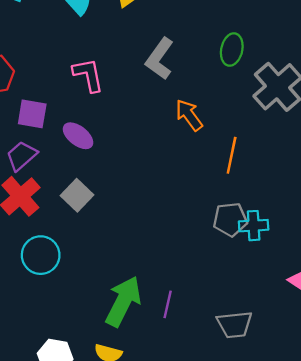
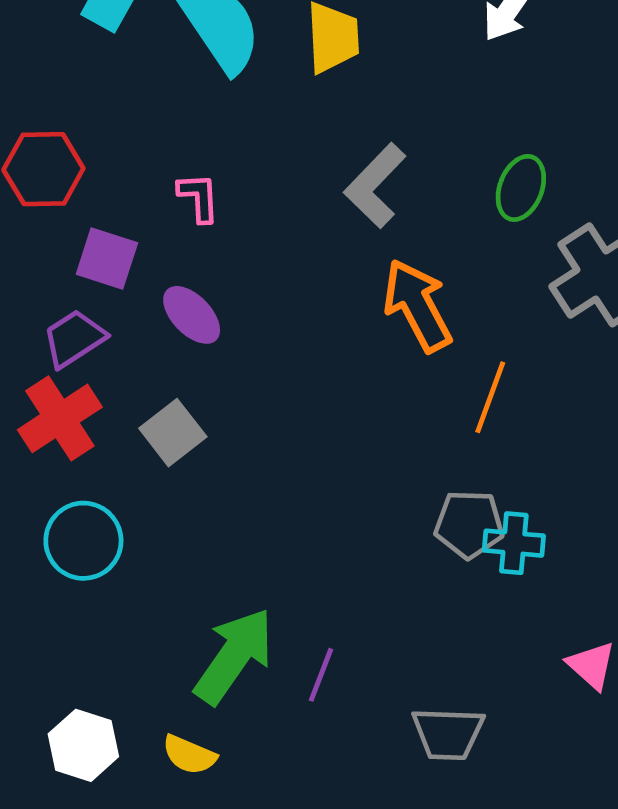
pink L-shape: (88, 75) -> (199, 197), moved, size x0.7
orange arrow: (189, 115) -> (417, 306), size x1.4

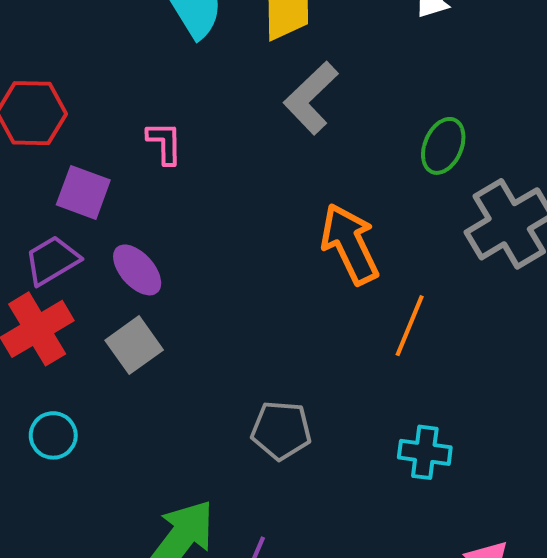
gray L-shape: (375, 186) -> (311, 98), moved
purple ellipse: (192, 315) -> (137, 270), moved
gray pentagon: (469, 524) -> (281, 430), moved
cyan circle: (83, 541) -> (53, 435), size x0.7

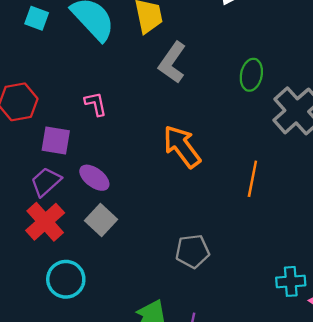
orange arrow: (350, 244) -> (182, 146), moved
cyan circle: (53, 435) -> (66, 279), size x1.4
cyan cross: (425, 452) -> (291, 281), moved

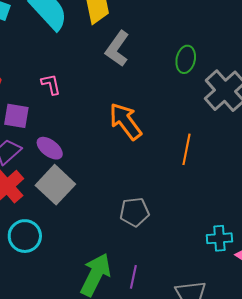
gray square: (101, 220) -> (55, 185), size x1.4

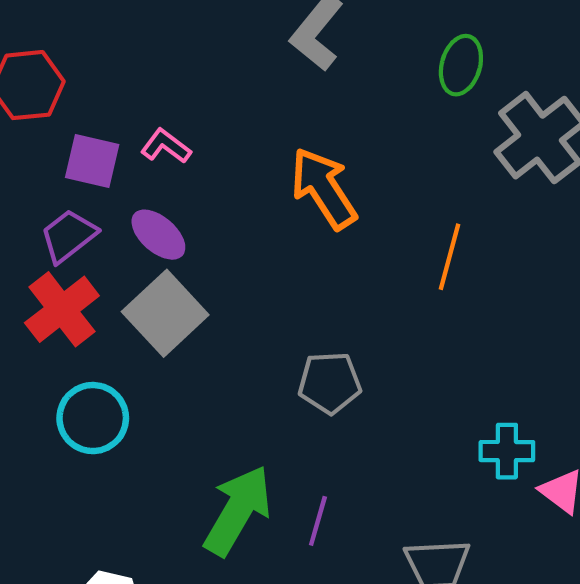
pink L-shape: (51, 84) -> (166, 146), moved, turned -45

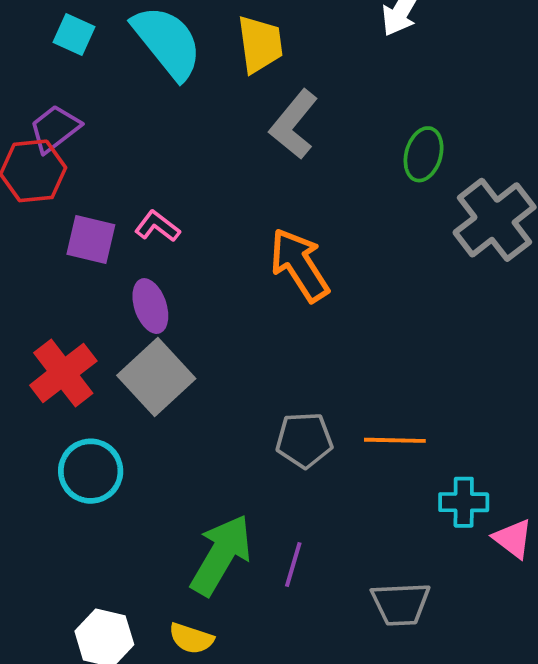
purple ellipse: (158, 235) -> (150, 306), turned 30
purple trapezoid: (69, 236) -> (55, 129), moved
orange line: (450, 257) -> (395, 440), moved, turned 76

